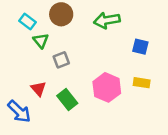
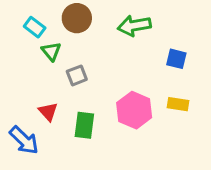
green rectangle: (67, 99) -> (84, 125), turned 45

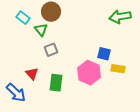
green arrow: (134, 26) -> (120, 17), moved
green triangle: (51, 51) -> (41, 30), moved
blue square: (176, 59) -> (104, 54), moved

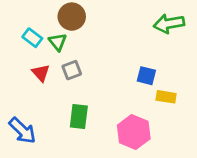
cyan rectangle: (23, 18) -> (32, 38), moved
pink hexagon: (89, 73) -> (134, 132), moved
red triangle: (32, 74) -> (41, 73), moved

